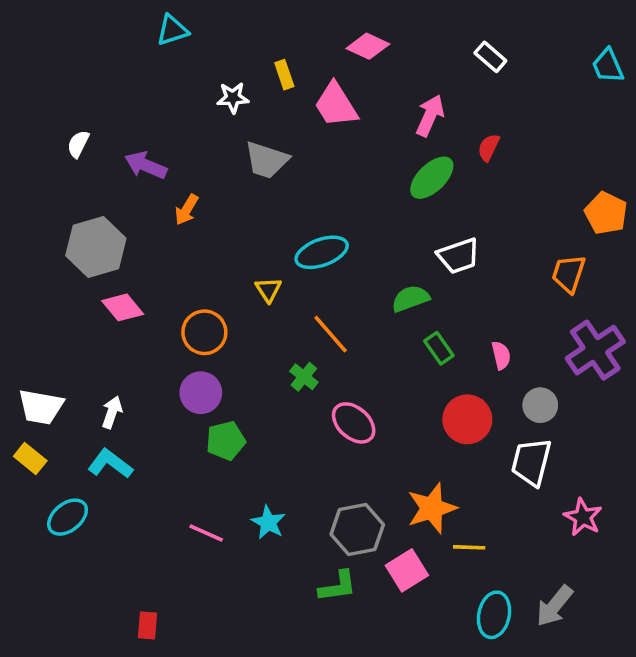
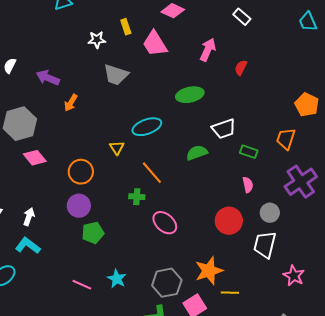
green ellipse: (432, 178) -> (190, 95), moved, turned 32
green rectangle: (439, 348) -> (249, 152), moved, turned -36
green cross: (304, 377) -> (137, 197), turned -35

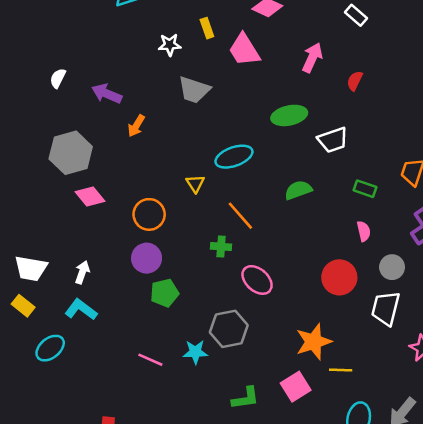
white trapezoid: (224, 129) -> (333, 140), moved
cyan star: (117, 279) -> (195, 352), turned -30
gray hexagon: (167, 283) -> (229, 329), moved

